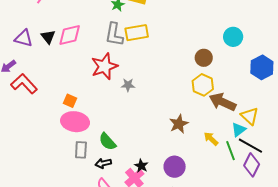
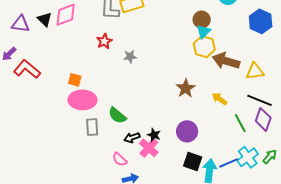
red star: (104, 66) -> (104, 41), size x0.6
yellow triangle: (250, 116) -> (255, 71), turned -42
cyan triangle: (239, 130) -> (203, 32), moved
green line: (230, 151) -> (240, 123), moved
black arrow: (103, 163) -> (132, 138), moved

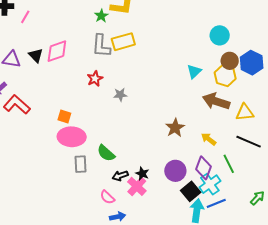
brown circle: (202, 20) -> (230, 61), moved
yellow hexagon: (204, 47) -> (225, 76), moved
purple diamond: (263, 119) -> (204, 168), moved
cyan cross: (248, 157) -> (210, 184), moved
black square: (193, 161) -> (191, 191), moved, turned 30

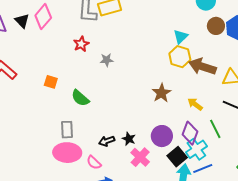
pink diamond: (57, 51) -> (43, 17), turned -30
yellow hexagon: (225, 76) -> (180, 57), moved
pink ellipse: (72, 137) -> (67, 153), moved
green semicircle: (106, 153) -> (80, 98), moved
pink cross: (137, 186) -> (140, 157), moved

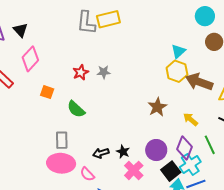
pink diamond: (43, 17) -> (30, 59), moved
red star: (81, 44) -> (81, 72), moved

